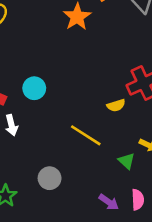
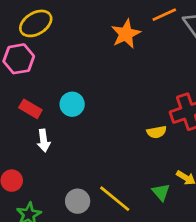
yellow line: (86, 135) -> (115, 199), moved

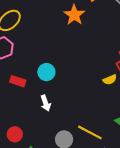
white arrow: (44, 141) -> (46, 103), moved

